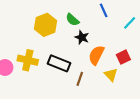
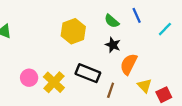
green semicircle: (72, 20) -> (112, 21), moved
red square: (123, 57) -> (164, 95), moved
yellow cross: (28, 60) -> (54, 82), moved, turned 30

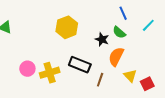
green semicircle: (112, 21) -> (119, 32), moved
yellow cross: (54, 82) -> (50, 73), turned 30

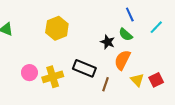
yellow hexagon: (67, 27) -> (57, 28), moved
red square: (147, 84) -> (156, 80), moved

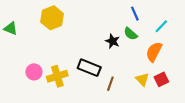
yellow hexagon: (57, 28) -> (52, 18), moved
orange semicircle: (122, 60) -> (154, 52), moved

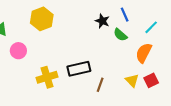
black star: (113, 41) -> (102, 21), moved
black rectangle: (89, 68) -> (79, 69), turned -35
pink circle: (34, 72) -> (18, 51), moved

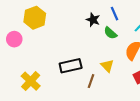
pink circle: (18, 51) -> (14, 39), moved
yellow cross: (47, 77) -> (31, 81), moved, turned -30
yellow triangle: (132, 80) -> (107, 66), moved

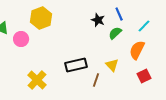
green semicircle: (110, 33) -> (115, 33), turned 96

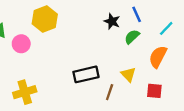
red square: (144, 76) -> (154, 91), moved, turned 32
yellow cross: (37, 80) -> (25, 92), moved, turned 30

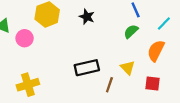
black star: (112, 21) -> (87, 17), moved

